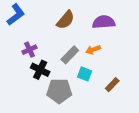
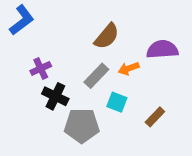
brown semicircle: (66, 20) -> (107, 36), moved
purple semicircle: (104, 22) -> (162, 49), moved

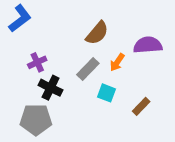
orange arrow: (129, 68) -> (117, 62), turned -36
gray pentagon: (82, 126) -> (36, 120), moved

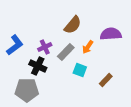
blue L-shape: (20, 18) -> (15, 45), moved
purple cross: (37, 62) -> (45, 47), moved

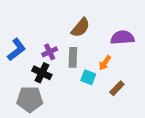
orange arrow: (88, 47) -> (105, 63), moved
gray rectangle: (66, 52) -> (73, 57), turned -42

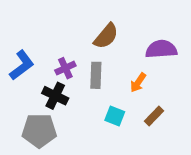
cyan square: (88, 77) -> (115, 116), moved

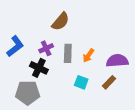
brown semicircle: (106, 36) -> (61, 21), moved
purple semicircle: (161, 49) -> (117, 61), moved
orange arrow: (138, 83) -> (88, 56), moved

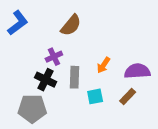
blue L-shape: (15, 46) -> (18, 23), moved
gray rectangle: (68, 53) -> (74, 77), moved
cyan square: (81, 82) -> (95, 96), turned -32

